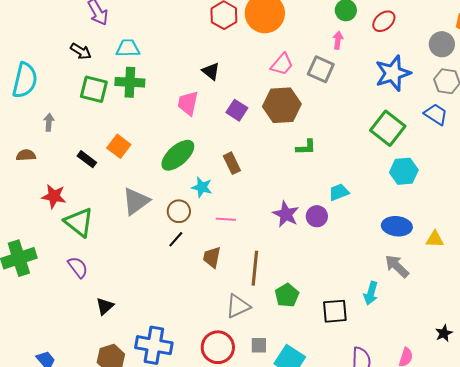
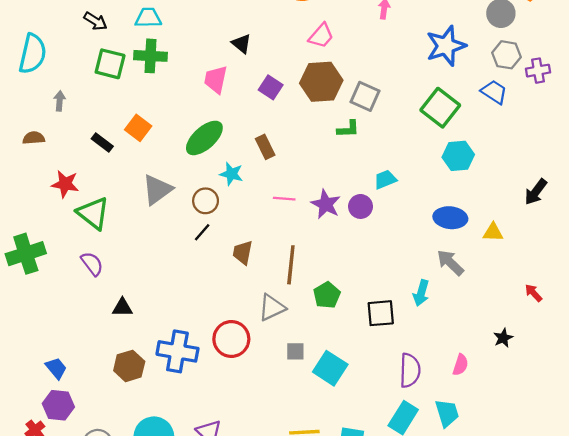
gray square: (321, 69) -> (365, 96), moved
pink line: (226, 219) -> (284, 199), moved
black triangle: (105, 306) -> (122, 308), turned 42
red circle: (218, 347) -> (231, 339), moved

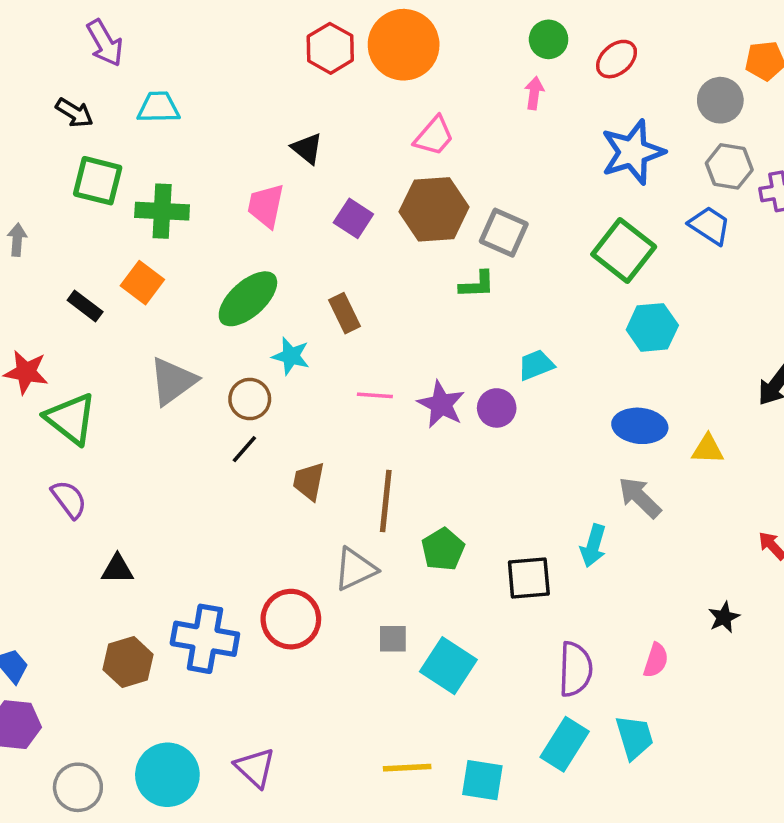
green cross: (150, 56) -> (162, 211), moved

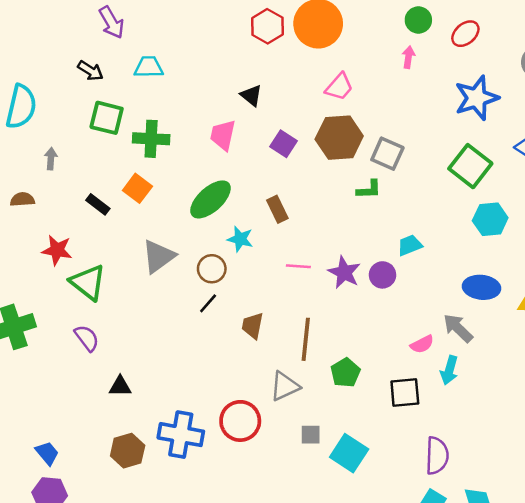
gray arrow: (640, 497) -> (458, 328), moved
pink semicircle: (656, 660) -> (422, 344), moved, turned 45

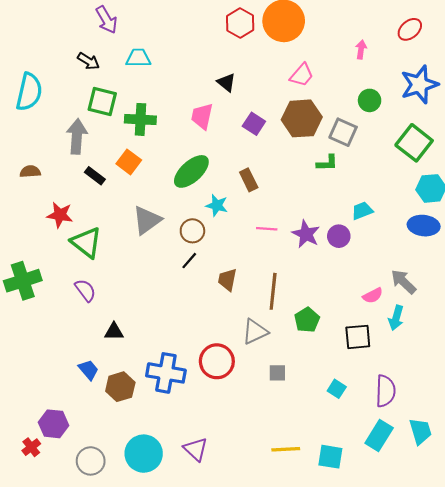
green circle: (418, 20) -> (370, 100), moved
gray arrow: (51, 159) -> (77, 136), moved, size x1.8
blue ellipse: (482, 287) -> (424, 226), moved
blue trapezoid: (47, 453) -> (89, 370), moved
cyan square: (349, 453) -> (337, 389), moved, size x0.6

